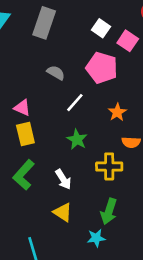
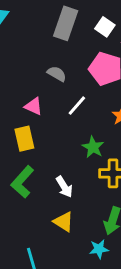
gray rectangle: (44, 23) -> (66, 23), moved
pink triangle: (22, 108) -> (34, 106), moved
green star: (77, 139) -> (93, 147), moved

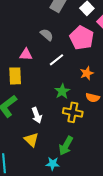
pink triangle: (34, 106) -> (26, 54), turned -32

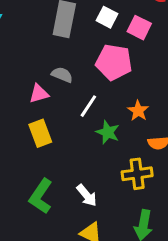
pink triangle: (26, 54) -> (39, 94), moved
yellow rectangle: (15, 76) -> (40, 133), moved
green star: (62, 91) -> (108, 132), moved

